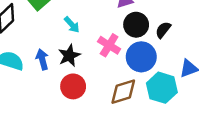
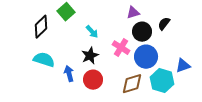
black semicircle: (163, 30) -> (164, 24), moved
blue arrow: (42, 59) -> (69, 74), moved

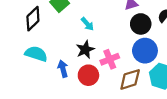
pink cross: (121, 48) -> (110, 59), moved, turned 36

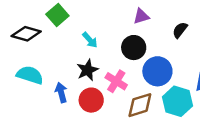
black diamond: (33, 19) -> (26, 34), turned 60
black circle: (141, 24) -> (134, 48), moved
pink cross: (110, 59) -> (116, 81), turned -36

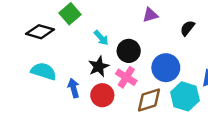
black circle: (134, 48) -> (129, 51), moved

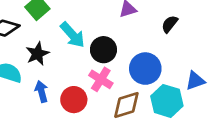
cyan arrow: (101, 38) -> (72, 35), size x1.5
black star: (99, 66) -> (37, 54), moved

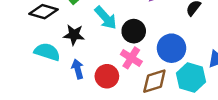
black star: (37, 54) -> (74, 35), turned 30

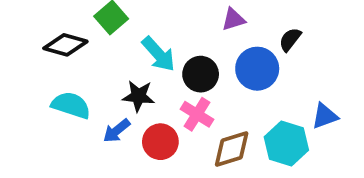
black star: (74, 35) -> (138, 96), moved
blue circle: (171, 48) -> (257, 69), moved
blue arrow: (78, 69) -> (117, 131), turned -114

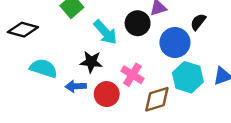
black diamond: (65, 45) -> (23, 30), moved
black circle: (201, 74) -> (138, 23), moved
blue arrow: (117, 131) -> (76, 86), turned 36
cyan hexagon: (286, 144) -> (188, 77), moved

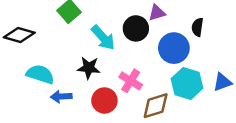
black semicircle: (198, 22) -> (197, 27), turned -30
blue arrow: (76, 86) -> (61, 97), moved

